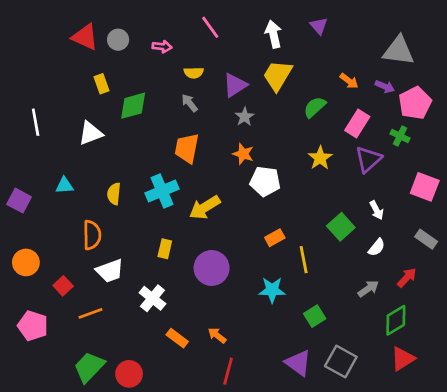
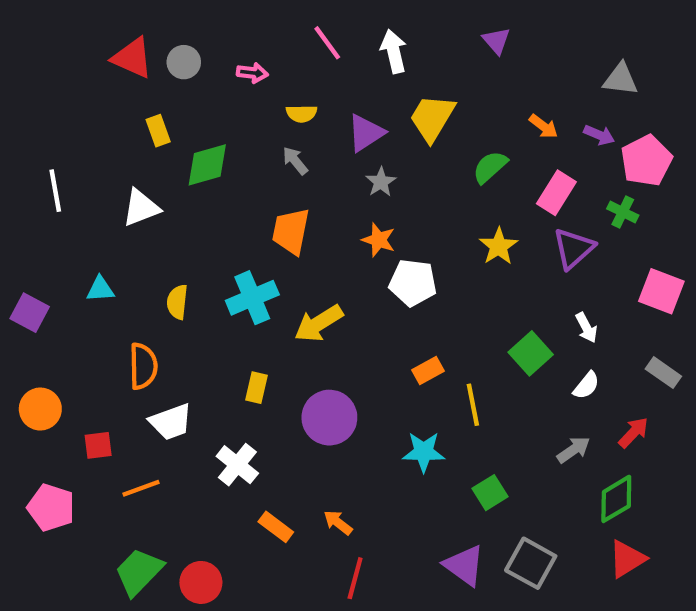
white arrow: (273, 34) -> (394, 51), moved
gray triangle: (399, 51) -> (621, 79), size x0.7
red square: (63, 286) -> (98, 445), turned 36

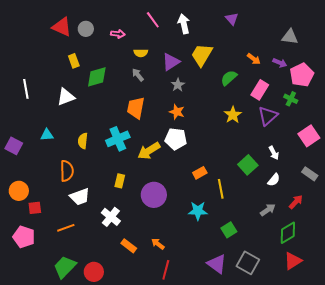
white pentagon: (413, 283) -> (176, 139), moved
pink square: (661, 291) -> (309, 136), turned 35
red square: (98, 445) -> (35, 208), moved

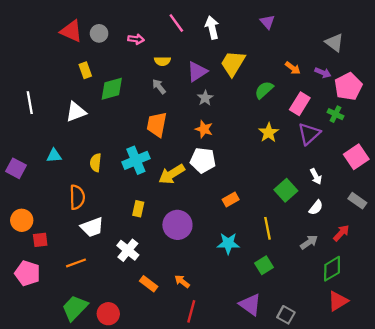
gray triangle: (290, 37) -> (334, 43), turned 30
yellow line: (221, 189) -> (267, 228), moved
gray square: (248, 263) -> (286, 315), moved, size x0.7

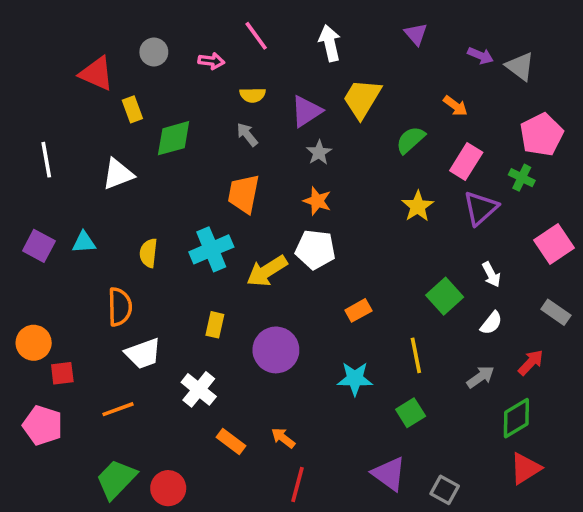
pink line: (176, 23) -> (256, 36), moved
red triangle: (71, 31) -> (96, 74), moved
purple arrow: (323, 73) -> (481, 56), moved
purple square: (16, 168) -> (39, 246), moved

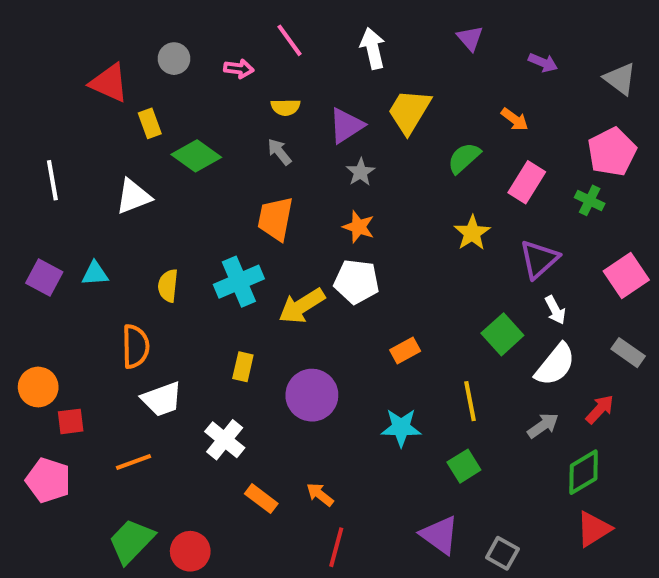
gray triangle: (520, 66) -> (620, 79), moved
green diamond: (174, 138) -> (196, 156), turned 51
purple triangle: (481, 208) -> (539, 259), moved
white semicircle: (491, 323) -> (555, 365), size x1.6

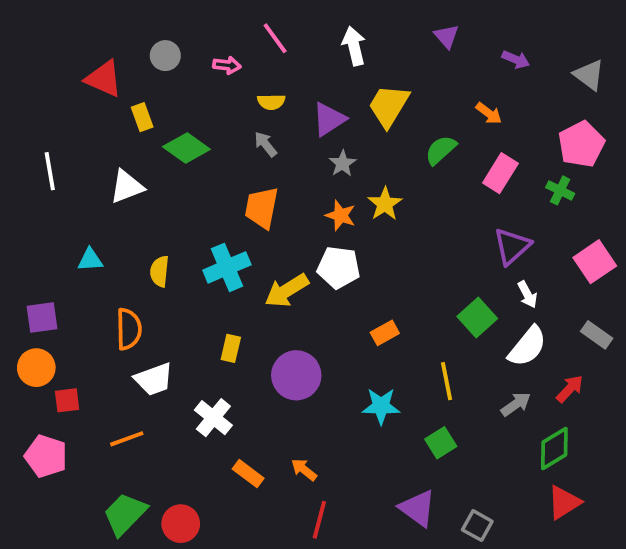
yellow star: (472, 233) -> (385, 204), moved
purple square: (44, 278) -> (42, 318), moved, turned -36

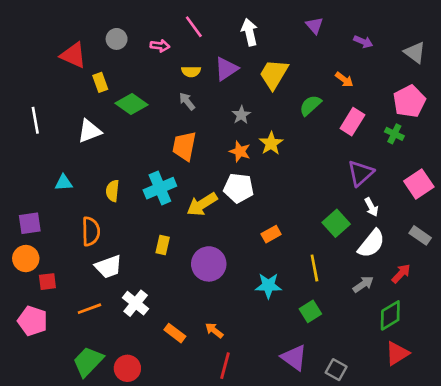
purple triangle: (329, 119) -> (226, 69), moved
white cross: (213, 418) -> (136, 303), moved

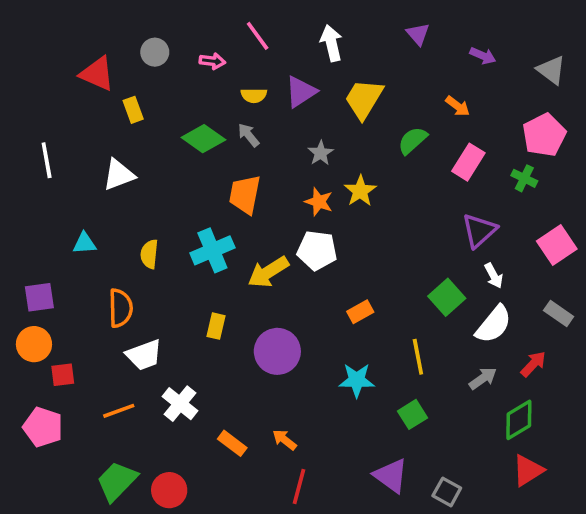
green diamond: (131, 104) -> (203, 139), moved

